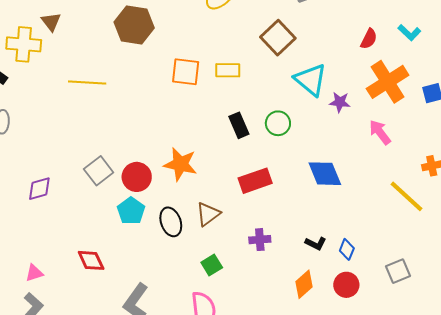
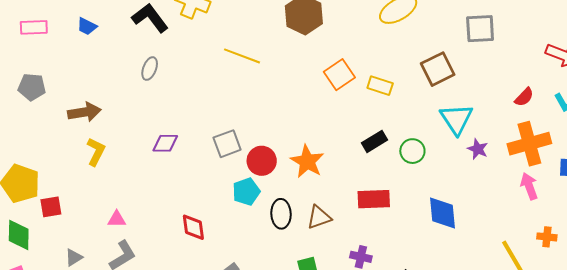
orange square: (186, 72) -> (339, 75), turned 32
black rectangle: (239, 125) -> (375, 141), turned 65
pink arrow: (380, 132) -> (529, 186), moved
pink triangle: (34, 273) -> (117, 219), moved

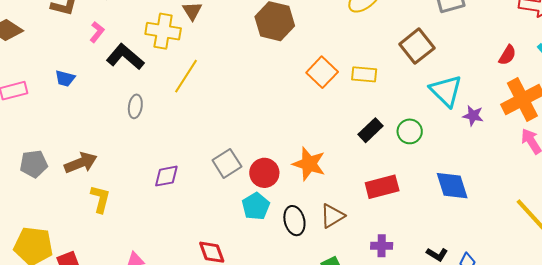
yellow line: (242, 56) -> (186, 76), moved, turned -66
gray pentagon: (32, 87) -> (34, 164), moved

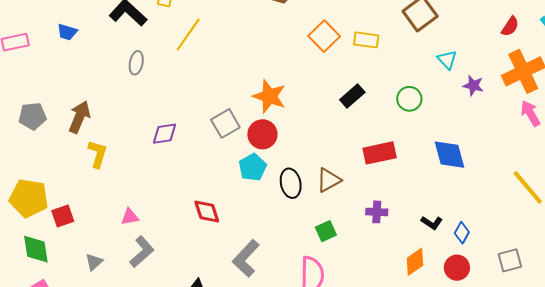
cyan triangle: (446, 91) -> (447, 60), size x0.6
black rectangle: (371, 130) -> (352, 96), moved
brown arrow: (81, 163) -> (79, 117), turned -48
orange star: (309, 164) -> (269, 96), moved

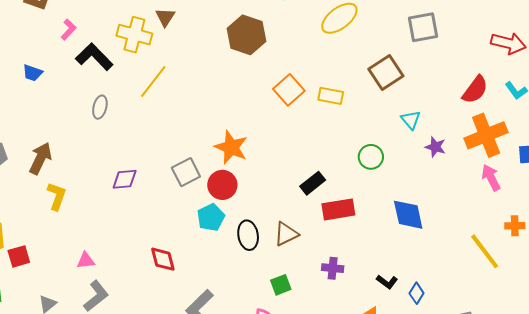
red semicircle: (510, 26) -> (475, 90), size x1.4
black rectangle: (352, 96) -> (313, 183), moved

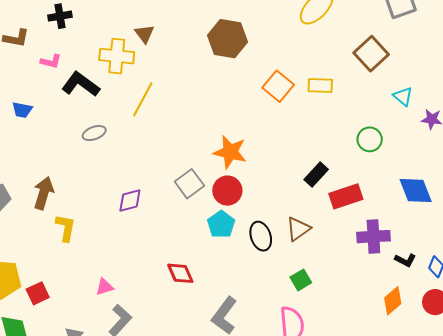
pink L-shape: (69, 29) -> (51, 61), turned 70
gray ellipse: (100, 107) -> (94, 133), turned 65
purple cross: (333, 268) -> (373, 237), moved, size x1.5

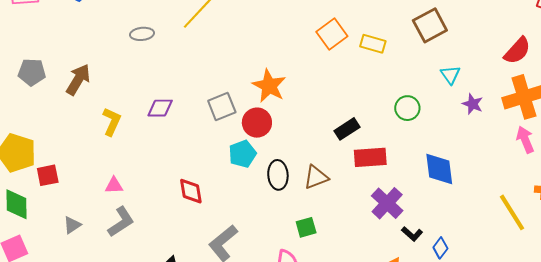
yellow L-shape: (66, 228) -> (112, 122), moved
purple cross: (373, 237) -> (387, 203), turned 32

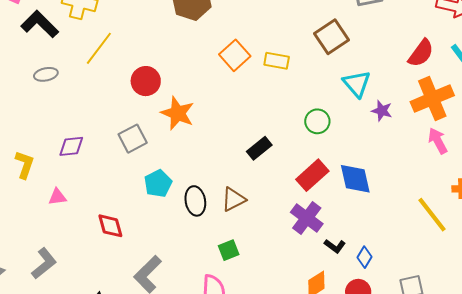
cyan triangle: (450, 75) -> (357, 84), size x1.4
red circle: (257, 123) -> (146, 81), moved
red rectangle: (370, 157) -> (312, 175), moved, turned -32
pink triangle: (114, 185) -> (57, 197), moved

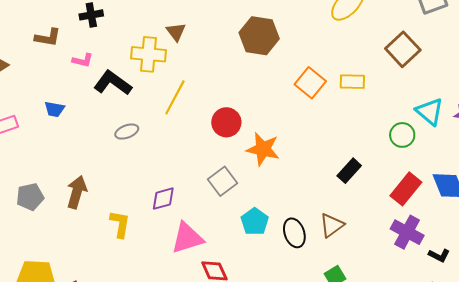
cyan triangle: (357, 84) -> (430, 111), moved
pink triangle: (57, 197) -> (187, 238), moved, size x1.8

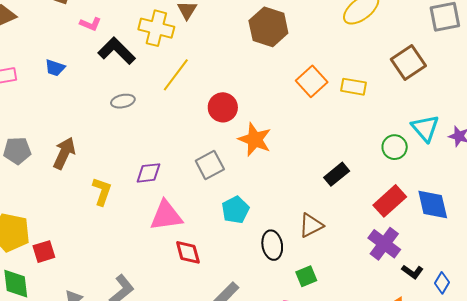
black ellipse: (294, 233) -> (272, 245), moved

